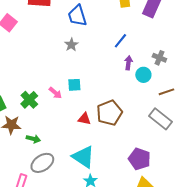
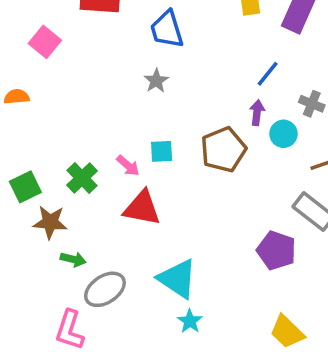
blue line: (120, 41) -> (268, 74), moved
brown pentagon: (109, 113) -> (223, 150), moved
red triangle: (84, 119) -> (142, 208), moved, size x1.6
green arrow: (33, 139) -> (73, 259), moved
purple pentagon: (139, 159) -> (276, 250), moved

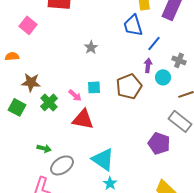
blue trapezoid: (167, 29) -> (133, 25), moved
green square: (25, 187) -> (17, 107), turned -36
brown star: (50, 222) -> (31, 82), moved

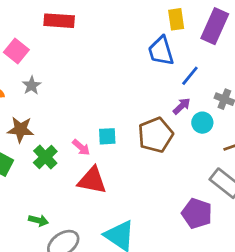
gray star: (91, 47) -> (32, 85), moved
purple arrow: (148, 65) -> (182, 106), turned 40

